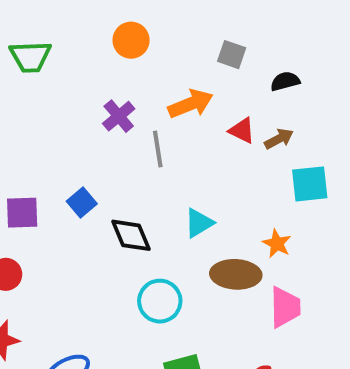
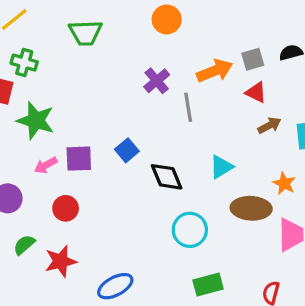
gray square: (232, 55) -> (253, 59), moved, turned -35
brown arrow: (279, 139) -> (269, 125), moved

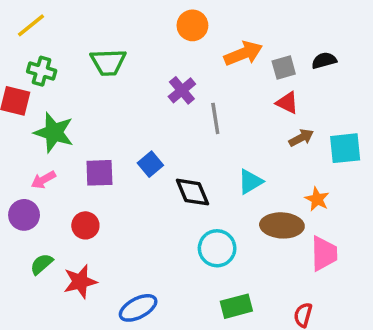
green trapezoid: (85, 33) -> (108, 62), moved
orange arrow: (215, 71) -> (243, 53), moved
pink arrow: (46, 165) -> (43, 180), moved

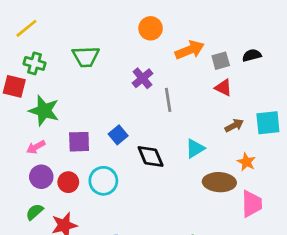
brown arrow: (301, 138) -> (234, 125), moved
purple circle: (24, 215) -> (41, 177), moved
cyan circle: (217, 248) -> (103, 181), moved

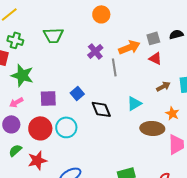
orange arrow: (190, 50) -> (129, 47), moved
purple circle: (41, 177) -> (11, 124), moved
red circle: (68, 182) -> (40, 128), size x1.5

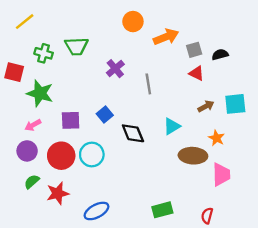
black semicircle: (176, 34) -> (220, 54), moved
green cross: (15, 40) -> (44, 53), moved
orange arrow: (129, 47) -> (166, 37), moved
purple cross: (95, 51) -> (115, 69), moved

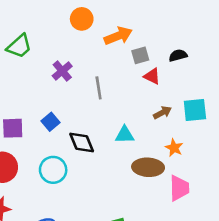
green trapezoid: (76, 46) -> (19, 46), turned -40
gray square: (194, 50) -> (140, 55), moved
cyan triangle: (172, 126) -> (125, 135), turned 30
cyan circle: (92, 155) -> (53, 170), moved

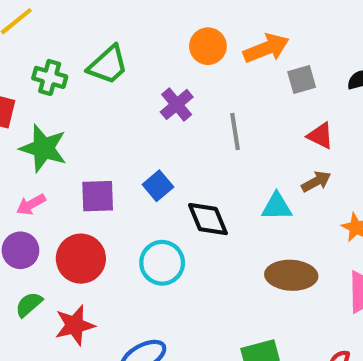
orange circle: (82, 19) -> (208, 46), moved
red triangle: (152, 76) -> (320, 136), moved
brown arrow: (162, 113) -> (316, 182), moved
brown ellipse: (148, 167) -> (291, 275), moved

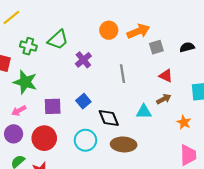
purple cross: (177, 104) -> (83, 60), moved
brown ellipse: (291, 275) -> (124, 144), moved

